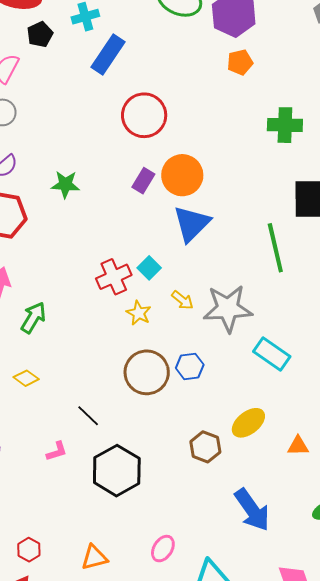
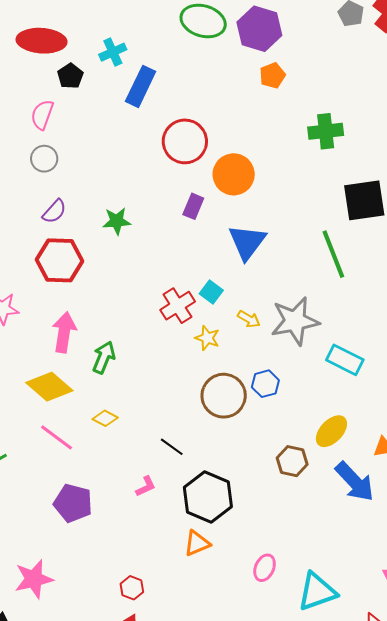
orange circle: (182, 175) -> (234, 174), moved
blue arrow: (252, 510) -> (355, 482), moved
orange triangle: (94, 557) -> (197, 543), moved

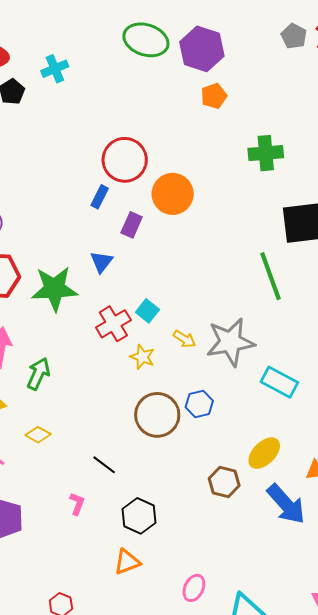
blue rectangle: (141, 86) -> (100, 197), moved, size x0.6
green star: (117, 221) -> (54, 289), moved, size x1.6
blue triangle: (247, 242) -> (102, 262), moved, size x0.6
pink L-shape: (146, 486) -> (77, 504), turned -45
black hexagon: (208, 497) -> (139, 516), size x0.7

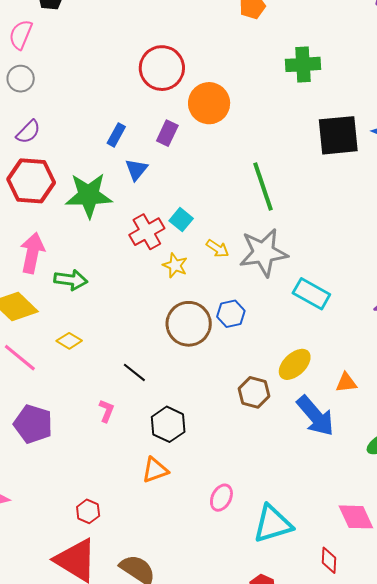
blue rectangle: (100, 197) -> (116, 135), moved
green line: (270, 276) -> (263, 187), moved
green arrow: (38, 374) -> (71, 280), turned 72

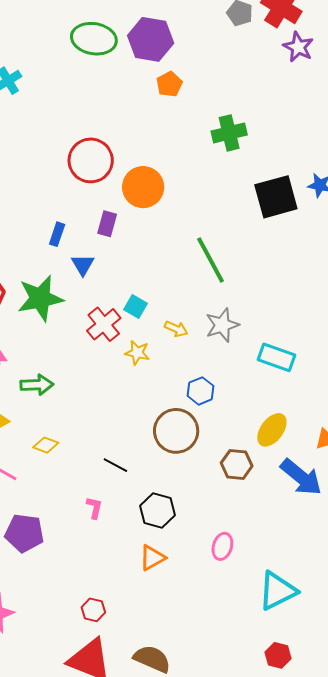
gray star: (263, 253) -> (222, 325), size x0.7
brown circle: (189, 324) -> (176, 431), moved
pink ellipse: (221, 498) -> (222, 546), moved

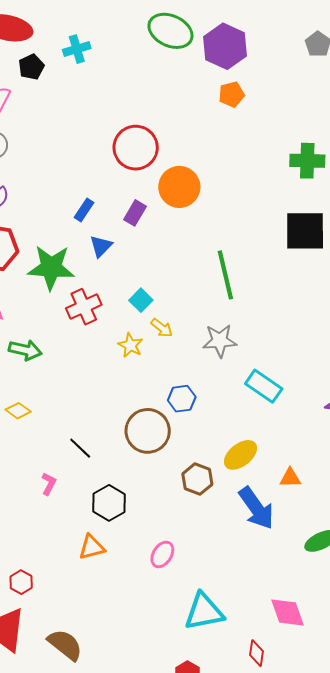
green cross: (229, 133) -> (307, 161), moved
red cross: (104, 324) -> (84, 307), moved
yellow arrow: (176, 329) -> (162, 328), moved

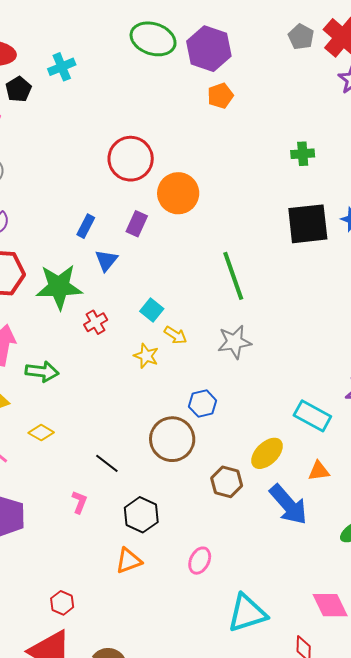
green cross: (307, 161) -> (303, 154), size x0.7
red cross: (84, 307) -> (96, 322), size x0.7
cyan rectangle: (264, 386) -> (312, 416), moved

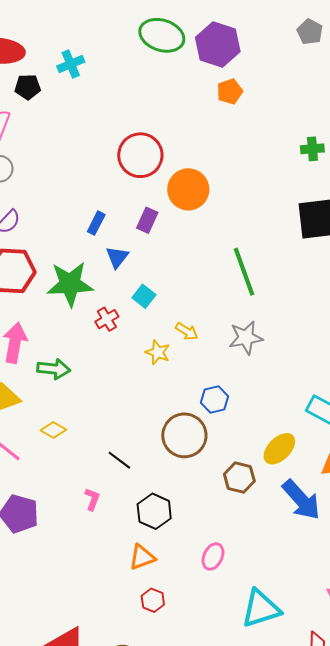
black pentagon: (18, 89) -> (28, 87), turned 30
cyan square: (152, 310) -> (144, 296), moved
red hexagon: (62, 603) -> (153, 600), moved

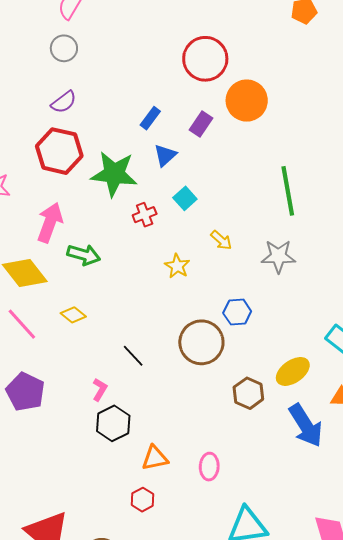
yellow star: (158, 352) -> (177, 266), moved
black hexagon: (154, 511) -> (113, 423), moved
pink ellipse: (213, 556) -> (209, 467), turned -32
orange triangle: (142, 557) -> (155, 458), moved

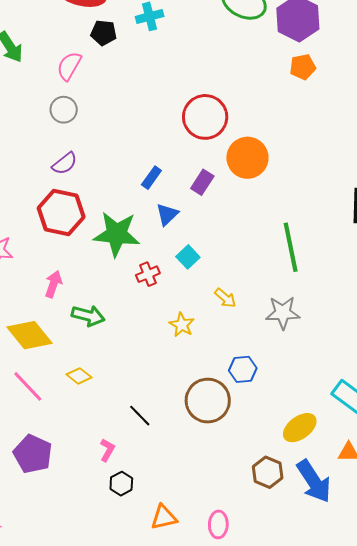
pink arrow: (50, 222) -> (53, 284), size x0.7
brown hexagon: (248, 393) -> (268, 472), moved
black hexagon: (113, 423) -> (121, 484), size x0.7

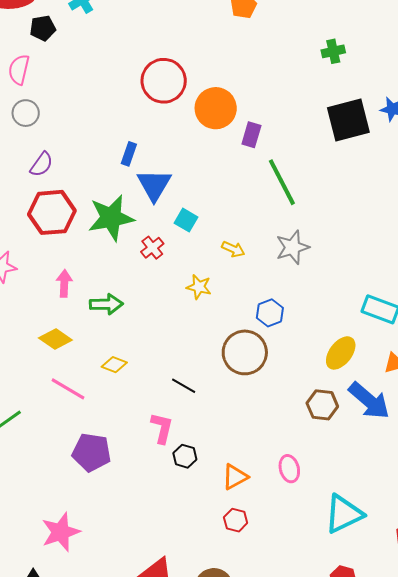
purple rectangle: (202, 182) -> (251, 135), moved
blue triangle: (167, 214) -> (154, 185), size x1.5
yellow diamond: (30, 335) -> (55, 339), size x0.7
pink L-shape: (107, 450) -> (162, 428), size x1.4

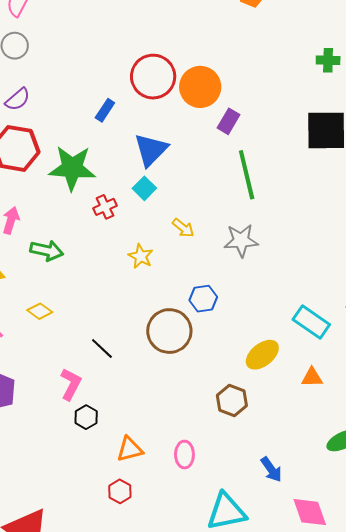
red circle: (164, 81) -> (153, 77), moved
blue triangle: (154, 185) -> (151, 150), moved
blue arrow: (369, 401) -> (271, 469), moved, size x0.6

